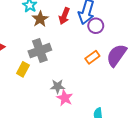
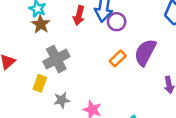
brown star: (40, 19) -> (41, 24), moved
gray star: (58, 86) -> (62, 100), moved

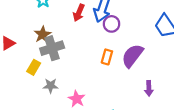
brown star: (41, 24) -> (43, 35), moved
orange rectangle: (118, 58) -> (107, 57), turned -40

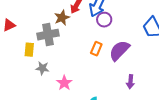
brown star: (43, 35) -> (62, 18), moved
yellow rectangle: (34, 67) -> (29, 50), turned -32

